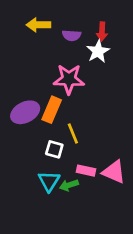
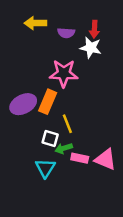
white star: (98, 51) -> (91, 48), turned -30
green arrow: (69, 185) -> (64, 148), moved

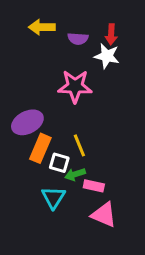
orange rectangle: (48, 102) -> (40, 148), moved
pink triangle: (105, 159) -> (104, 215), moved

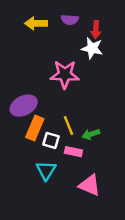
purple semicircle: (78, 39) -> (70, 20), moved
green arrow: (75, 174) -> (91, 134), moved
pink rectangle: (94, 186) -> (73, 152), moved

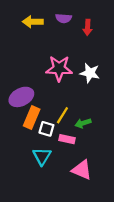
white star: (92, 48) -> (90, 73), moved
yellow line: (68, 125) -> (62, 115), turned 54

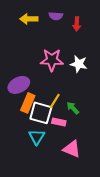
green arrow: (83, 123) -> (73, 108), turned 64
white square: (46, 129) -> (41, 113), size x1.6

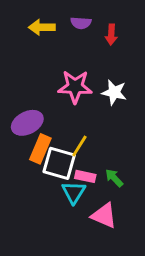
green arrow: (73, 108) -> (114, 178), moved
cyan triangle: (37, 137) -> (74, 192), moved

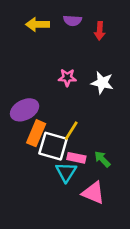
pink star: (75, 87) -> (67, 78), size x0.6

